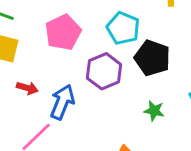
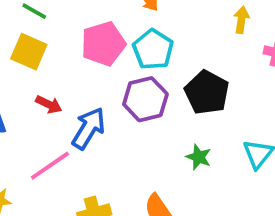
cyan pentagon: (123, 28) -> (153, 49), moved

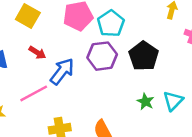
green star: (199, 157) -> (145, 102), moved

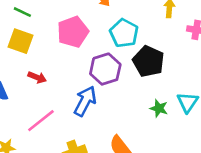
cyan pentagon: (111, 24) -> (124, 33), moved
blue arrow: (62, 71) -> (85, 101), moved

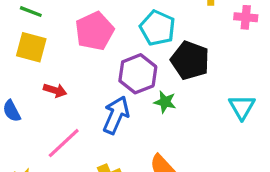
green star: (159, 108) -> (165, 102), moved

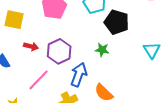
purple hexagon: (138, 74) -> (59, 51), moved
blue arrow: (116, 115) -> (79, 75), moved

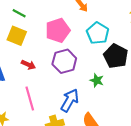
purple hexagon: (59, 51) -> (64, 61), moved
pink line: (38, 80) -> (30, 99), turned -70

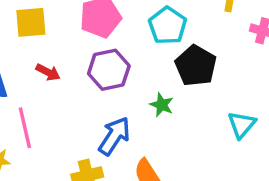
yellow square: (17, 36) -> (31, 22), turned -30
pink line: (30, 99) -> (25, 128), moved

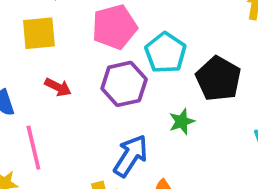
cyan pentagon: (168, 26) -> (166, 53), moved
green star: (162, 105) -> (182, 121), turned 30

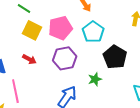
yellow square: (39, 33) -> (32, 30), moved, turned 30
cyan pentagon: (166, 53) -> (93, 32), moved

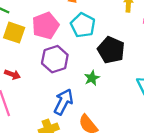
red arrow: (29, 59) -> (12, 75), moved

